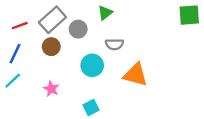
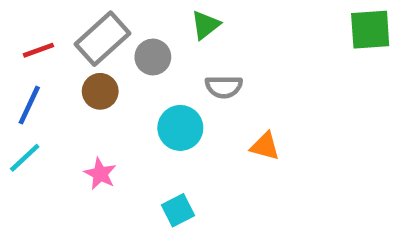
orange triangle: (135, 75) -> (265, 146), size x0.6

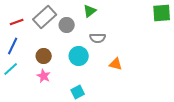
brown circle: (100, 91) -> (44, 56), moved

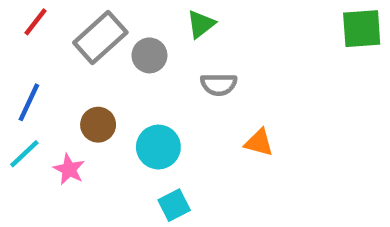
red line: (17, 22) -> (36, 22), moved, turned -32
cyan circle: (79, 56) -> (158, 147), moved
pink star: (44, 76) -> (69, 169), moved

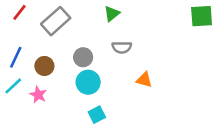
gray circle: (149, 55) -> (83, 57), moved
brown circle: (98, 125) -> (44, 66), moved

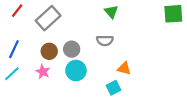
green triangle: (112, 14) -> (111, 12), moved, turned -32
brown circle: (44, 66) -> (49, 51), moved
pink star: (38, 95) -> (43, 72), moved
cyan square: (97, 115) -> (113, 88), moved

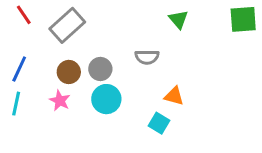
red line: (17, 11) -> (24, 15), turned -72
green triangle: (111, 12) -> (179, 19), moved
cyan line: (12, 74) -> (16, 104), turned -35
cyan square: (113, 88) -> (159, 123), turned -32

